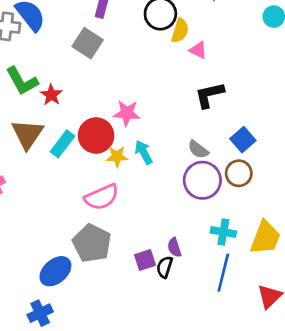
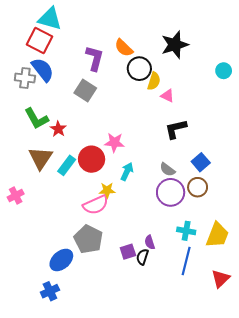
cyan arrow: (144, 152) -> (127, 172), turned 54
yellow star: (117, 156) -> (107, 190), moved

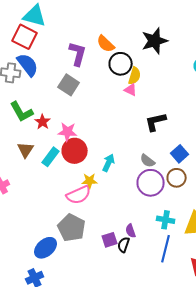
pink triangle: (167, 96) -> (131, 90), moved
pink star: (114, 142) -> (68, 132), moved
brown triangle: (41, 158) -> (26, 150), size x0.7

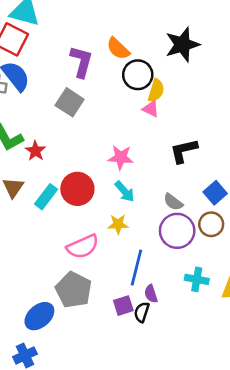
pink star: (68, 132) -> (121, 157), moved
cyan arrow: (109, 163) -> (125, 191), moved, turned 114
yellow star: (90, 181) -> (118, 224), moved
blue line: (166, 249) -> (136, 268), moved

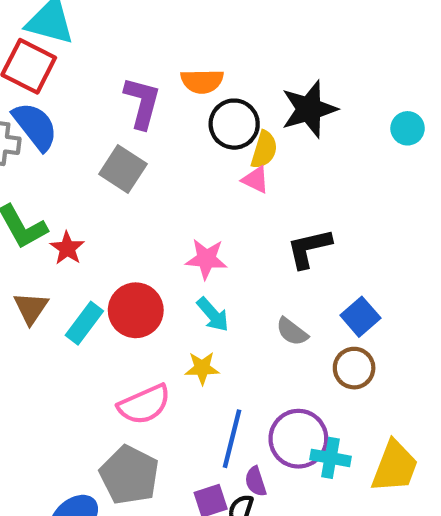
black star: (182, 45) -> (309, 109), moved
orange semicircle: (118, 49) -> (202, 81), turned -45
purple circle: (177, 231) -> (298, 439), moved

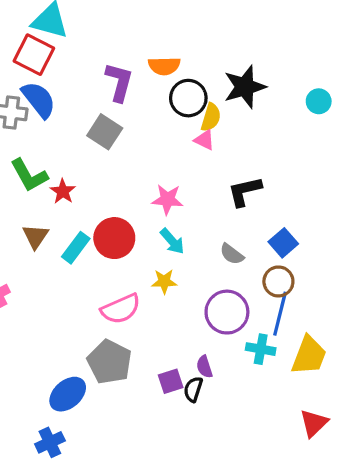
blue line: (232, 439) -> (280, 314), moved
purple circle: (298, 439) -> (227, 312), moved

